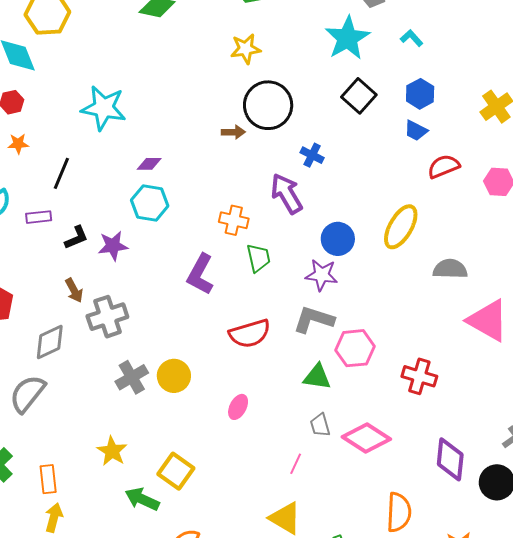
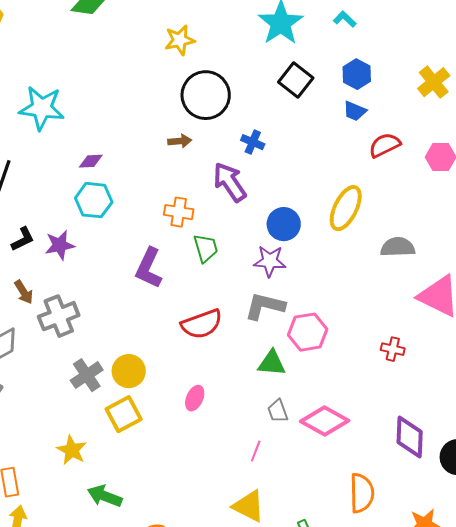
brown arrow: (233, 132) -> (180, 141), moved
red cross: (419, 376) -> (393, 349), moved, size x0.7
yellow square: (176, 471) -> (124, 414), moved, turned 30

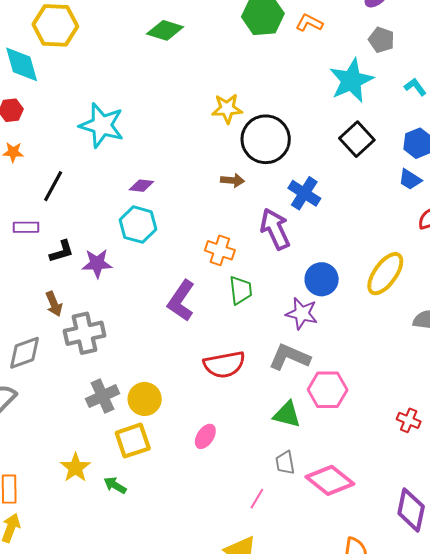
yellow star: (180, 40) -> (227, 109), moved
blue cross: (253, 142) -> (304, 193), size x1.4
green arrow: (105, 496) -> (115, 485), moved, size x0.7

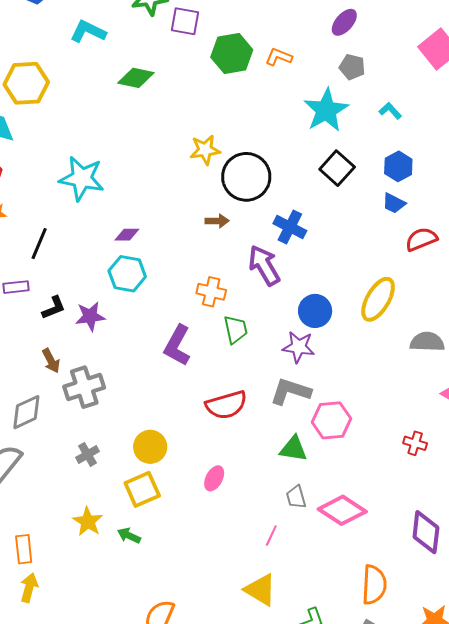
gray cross: (103, 396) -> (87, 454), moved, size x0.7

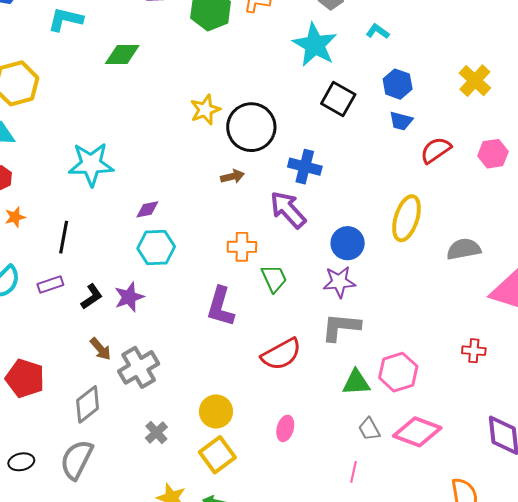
pink hexagon: (331, 420) -> (398, 372), moved

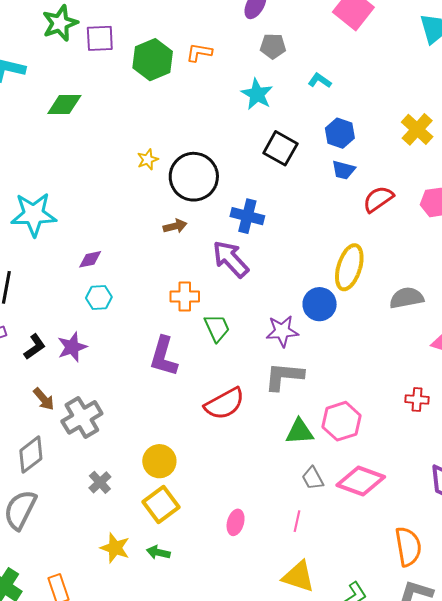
cyan star: (315, 45) -> (257, 94), size x0.7
yellow star: (205, 110) -> (148, 160), size x0.7
blue circle: (348, 243) -> (320, 304), moved
cyan hexagon: (156, 248) -> (99, 297), size x0.7
pink ellipse: (285, 428) -> (236, 522), moved

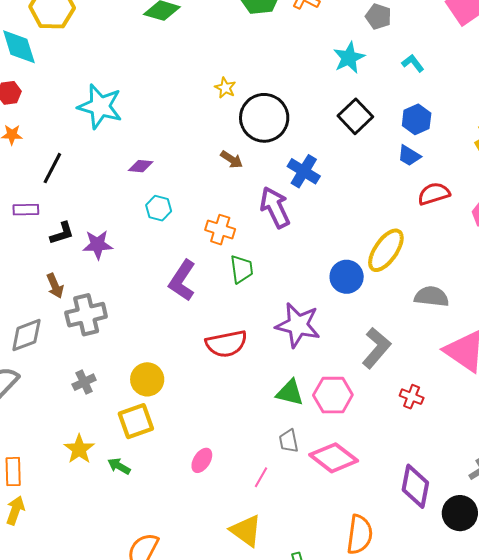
yellow star: (148, 160) -> (225, 88), turned 30
brown arrow: (175, 226) -> (232, 159), turned 30
cyan hexagon: (99, 297) -> (159, 208), moved
purple star: (282, 331) -> (298, 325), moved, size x1.4
gray L-shape: (284, 376) -> (376, 348), moved, turned 108

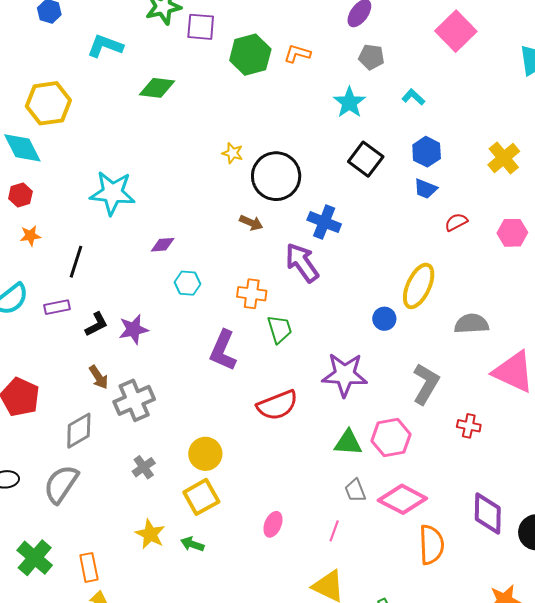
red semicircle: (434, 194) -> (456, 222), size x0.7
blue circle: (347, 277) -> (384, 319), size x0.7
orange semicircle: (360, 535) -> (431, 545), moved

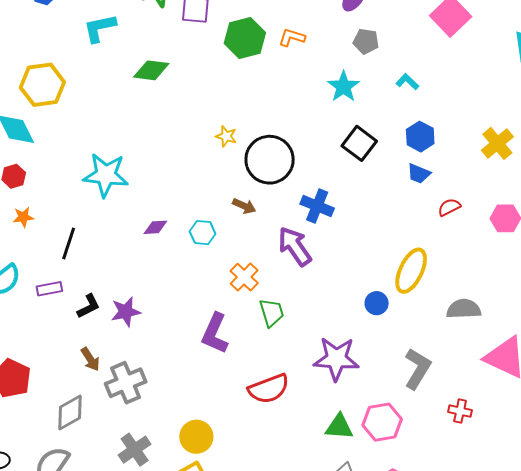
cyan L-shape: (105, 46) -> (100, 28), turned -33
cyan hexagon: (187, 283) -> (203, 233), moved
orange cross: (252, 294) -> (244, 277), turned 36
gray cross: (144, 467) -> (135, 450), size x1.4

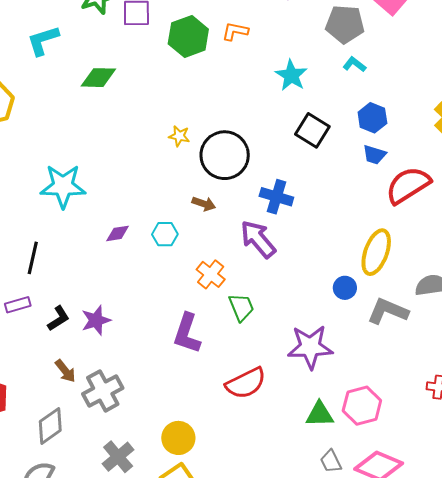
gray pentagon: (366, 41) -> (345, 24), moved, size x1.5
red semicircle: (449, 207) -> (408, 185), size x2.0
gray L-shape: (417, 369) -> (388, 311), moved, turned -93

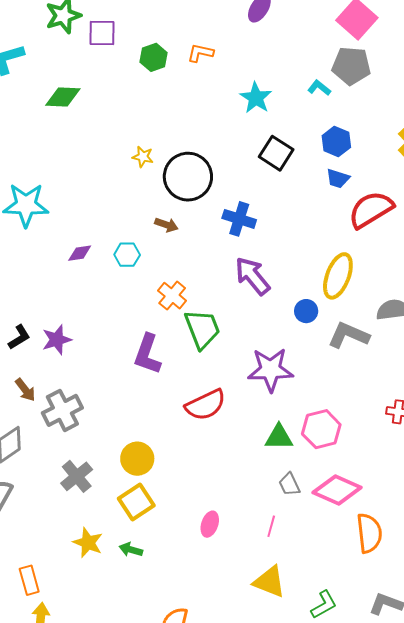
gray pentagon: (345, 24) -> (351, 66), moved
green hexagon: (188, 36) -> (154, 57), size x0.7
purple arrow: (258, 239) -> (253, 276), moved
green trapezoid: (241, 307) -> (202, 329), size x1.4

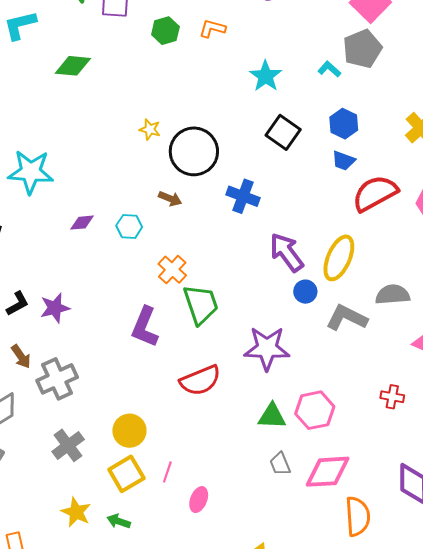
gray pentagon: (351, 66) -> (362, 49), turned -30
purple arrow: (253, 276) -> (287, 252), moved
pink diamond: (337, 490) -> (328, 472), turned -30
pink line: (271, 526) -> (167, 472), moved

